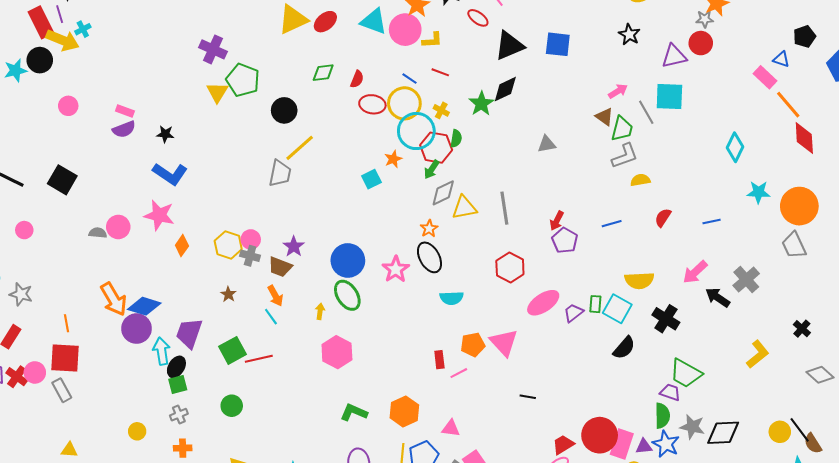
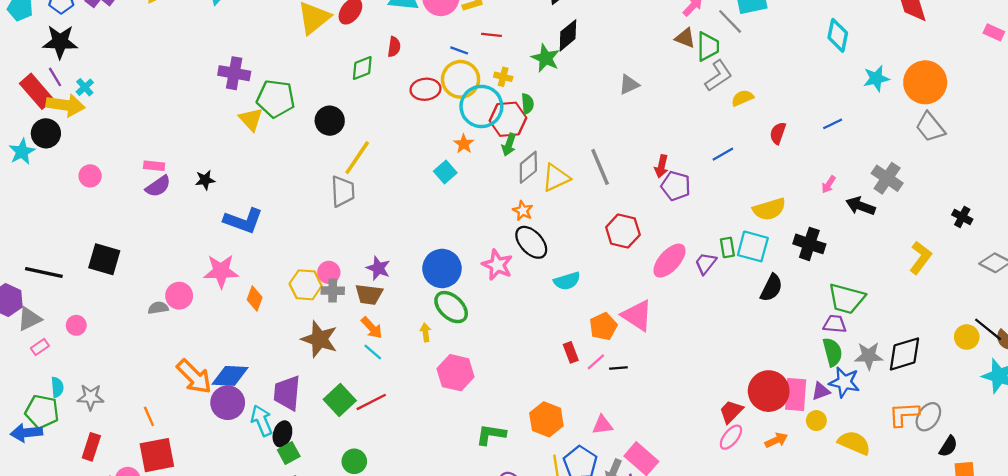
red semicircle: (357, 79) -> (394, 47), moved
blue L-shape: (170, 174) -> (243, 221), moved
pink arrow: (695, 272) -> (829, 184), size x0.6
brown star: (228, 294) -> (320, 339), size x2.0
black line: (528, 397) -> (618, 368), moved

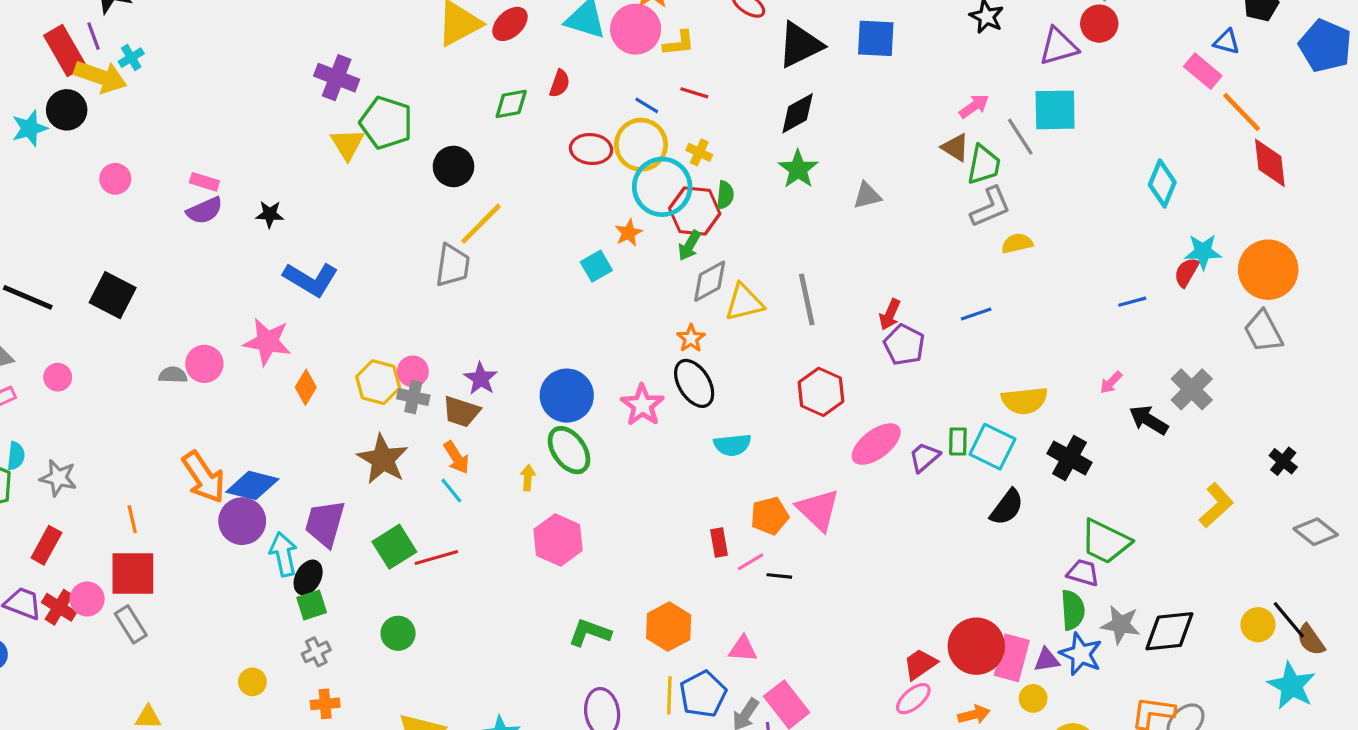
green star: (546, 58) -> (798, 169), moved
red semicircle: (778, 133) -> (1186, 272), moved

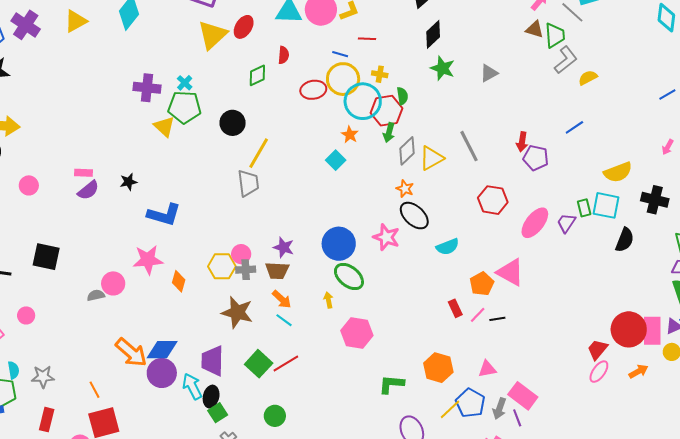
cyan cross: (131, 58) -> (185, 83), moved
yellow line: (669, 695) -> (450, 409), turned 60

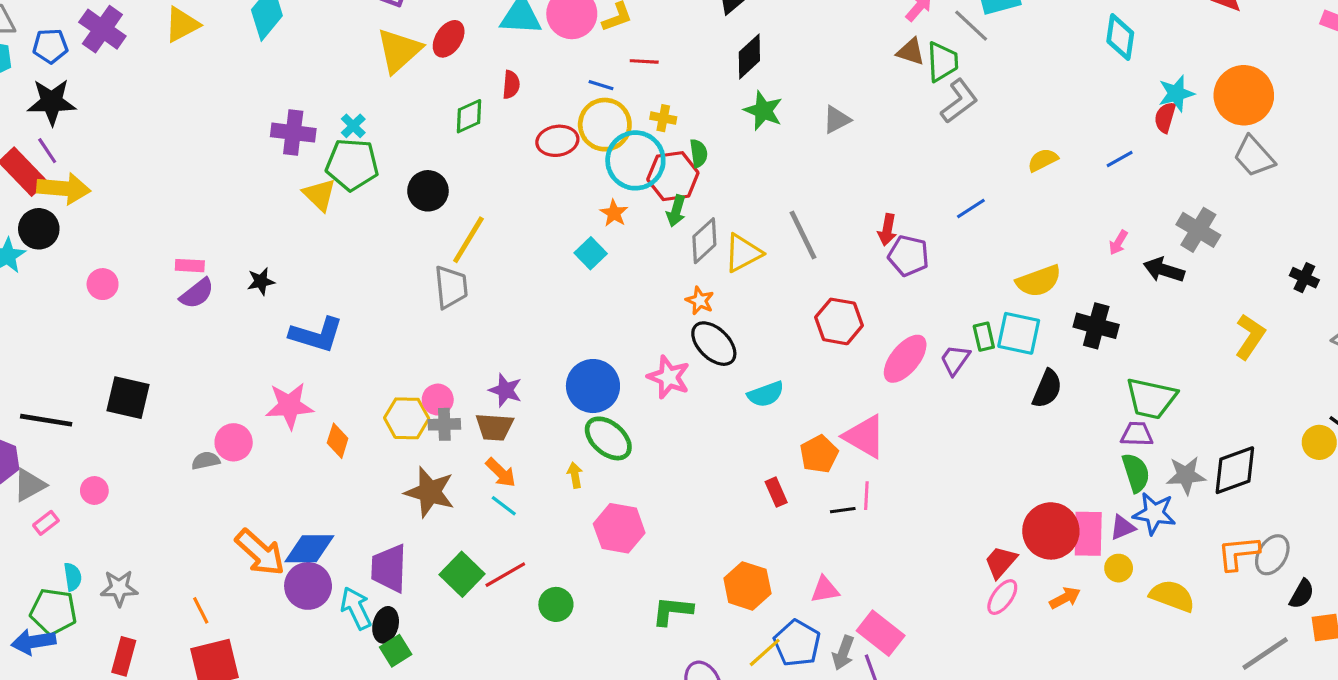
yellow semicircle: (588, 78) -> (1043, 160), moved
pink line: (478, 315) -> (866, 496), moved, turned -42
green circle: (275, 416) -> (556, 604), moved

